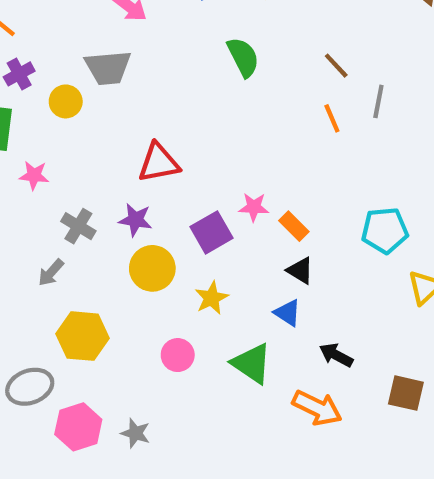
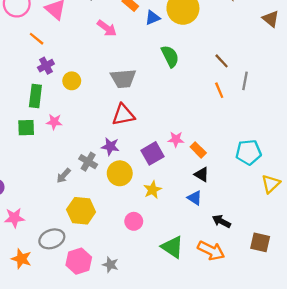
gray trapezoid: (108, 68) -> (123, 79), moved
gray cross: (78, 226) -> (88, 162), moved
green triangle: (252, 363) -> (172, 247), moved

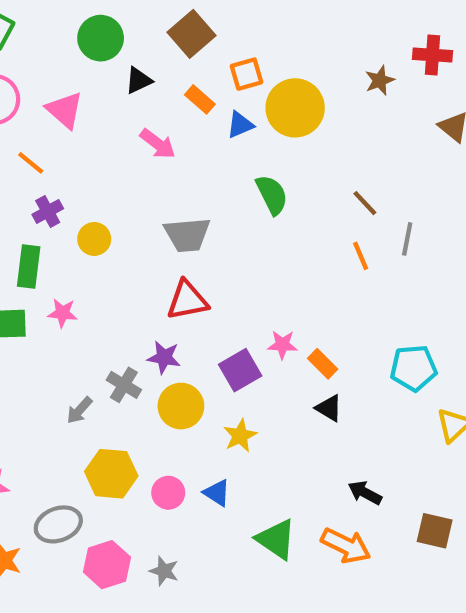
blue triangle: (195, 198) -> (217, 493), moved
pink circle: (134, 221) -> (168, 493), moved

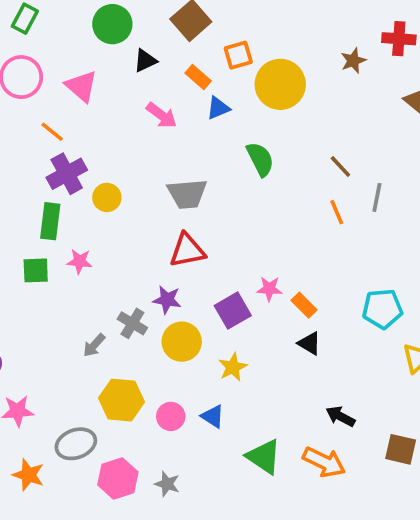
blue triangle: (240, 125) -> (218, 108), moved
purple cross: (48, 212) -> (67, 174), size x1.5

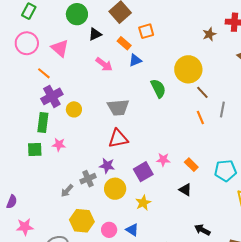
yellow circle: (280, 84) -> (188, 69), moved
orange rectangle: (304, 305) -> (191, 165), moved
gray cross: (132, 323) -> (88, 179), turned 35

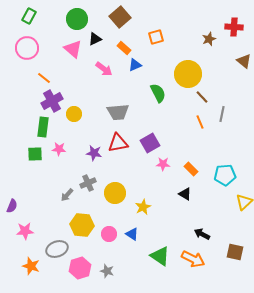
orange square: (146, 31) -> (156, 37), moved
pink triangle: (60, 48) -> (73, 49), moved
purple star: (107, 166) -> (94, 153), moved
purple square: (143, 172) -> (150, 143), moved

